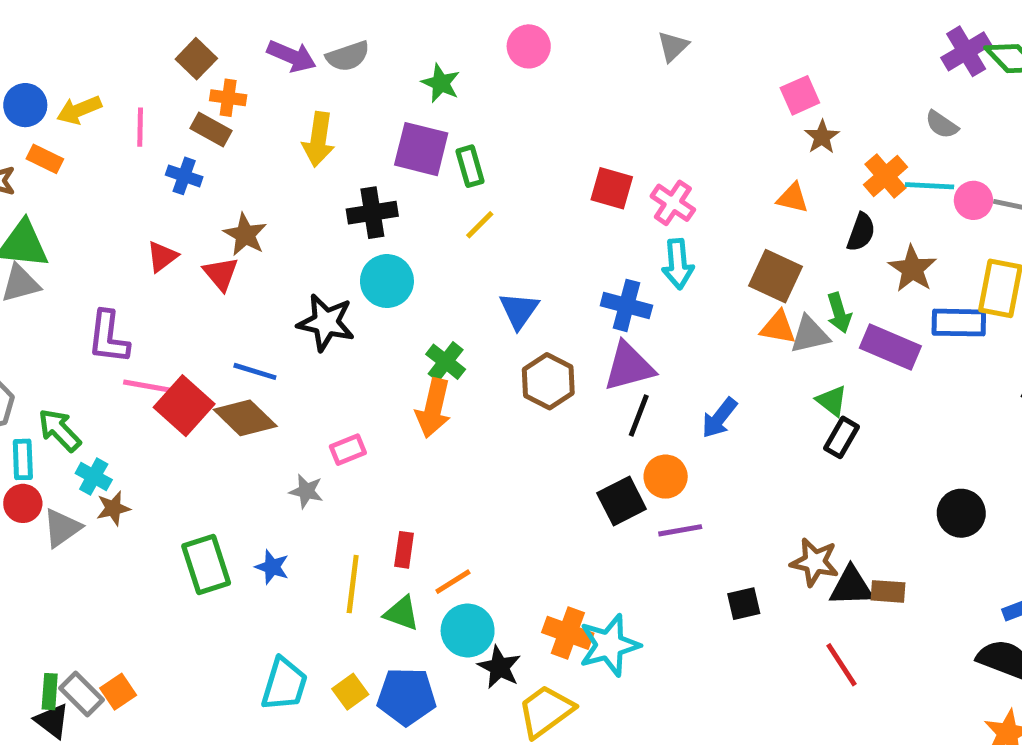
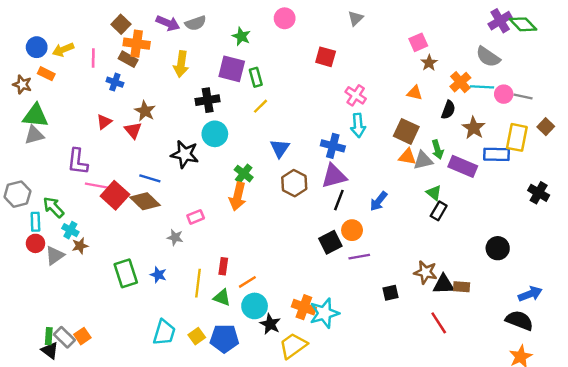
orange cross: (228, 98) -> (137, 44), size x1.5
gray semicircle: (942, 125) -> (488, 57), size x1.5
red square: (612, 188) -> (326, 57), moved

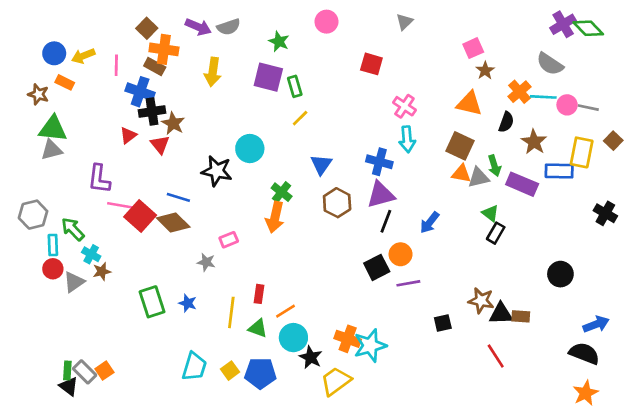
blue cross: (115, 82) -> (140, 92), size x1.5
orange triangle: (415, 93) -> (469, 104), size x1.5
black cross: (208, 100) -> (152, 111), moved

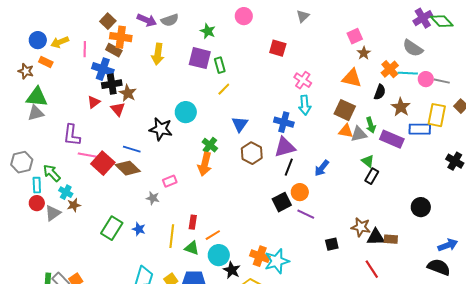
purple line: (408, 283) -> (306, 214), turned 36
green rectangle: (152, 302) -> (112, 228), turned 50

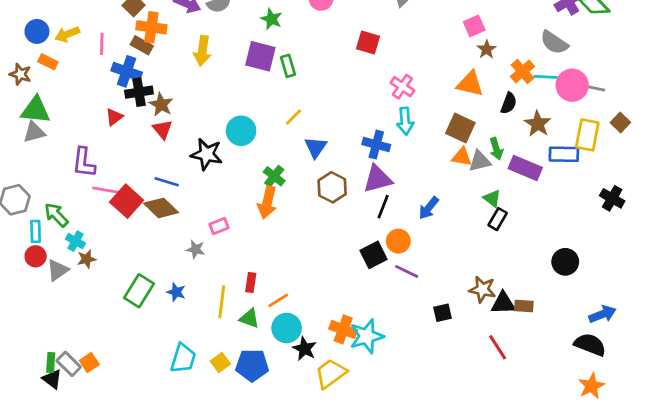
pink circle: (426, 79) -> (572, 85), size x1.5
yellow line: (224, 89) -> (293, 117), moved
red triangle: (118, 109) -> (162, 129), moved

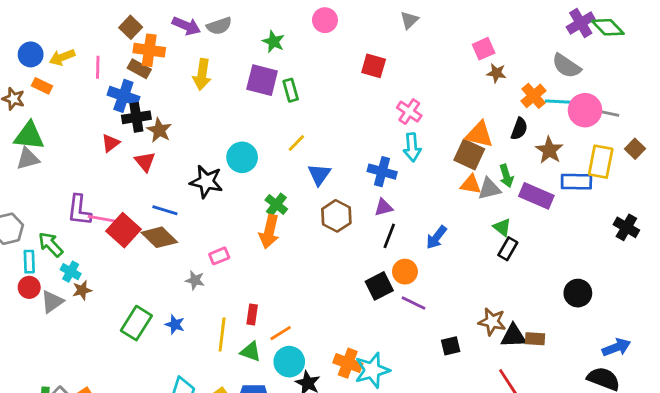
brown star: (487, 49) -> (496, 73), turned -30
orange triangle: (470, 84) -> (479, 134), moved
red triangle: (162, 129) -> (145, 162), moved
purple L-shape: (84, 162) -> (79, 210), moved
purple triangle: (378, 179) -> (384, 207), size x0.6

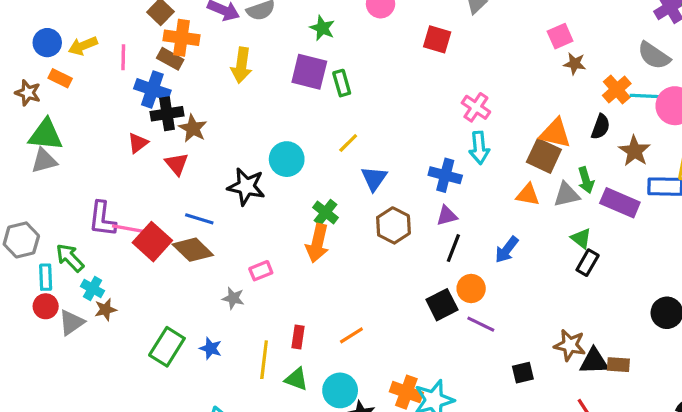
red square: (374, 66) -> (437, 39), moved
orange triangle: (471, 184) -> (528, 195), moved
orange line: (281, 333) -> (351, 335), moved

